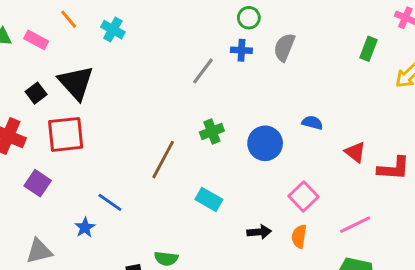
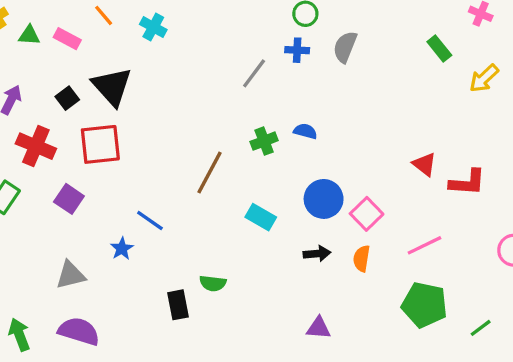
green rectangle: (368, 49) -> (439, 49), turned -60
blue semicircle: (312, 123) -> (305, 131), moved
blue circle: (265, 143) -> (324, 199), moved

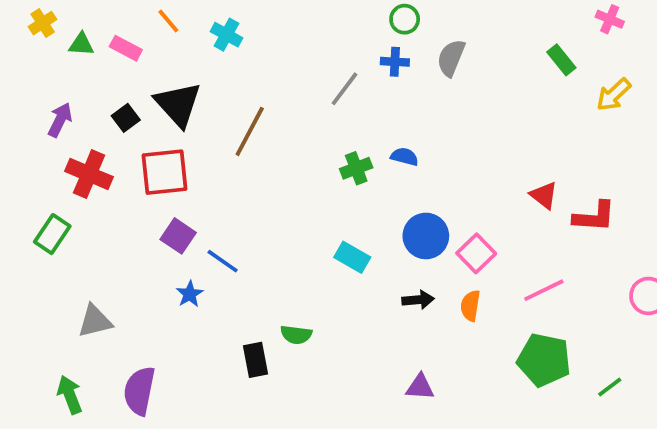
brown line: (209, 173) -> (250, 131), moved
purple square: (69, 199) -> (178, 236), moved
gray triangle: (71, 275) -> (95, 321), moved
purple semicircle: (79, 331) -> (139, 391), turned -96

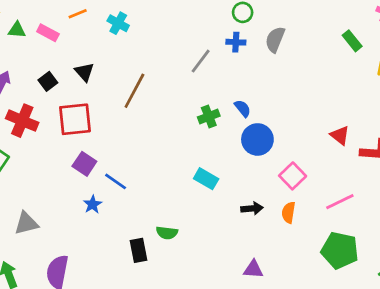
orange line: (168, 21) -> (78, 14), turned -72
black triangle: (178, 104) -> (84, 72), size x0.6
blue semicircle: (405, 157) -> (243, 108), turned 36
blue circle: (426, 236) -> (257, 139), moved

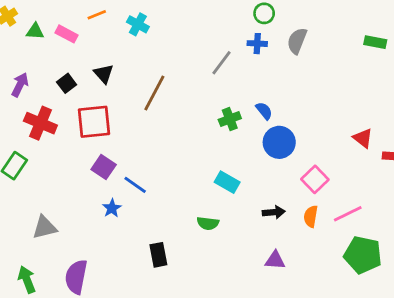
green rectangle: (352, 41) -> (375, 42), turned -40
pink line: (340, 202) -> (348, 214), moved
green semicircle: (167, 233) -> (208, 223), moved
purple triangle: (253, 269) -> (275, 260), moved

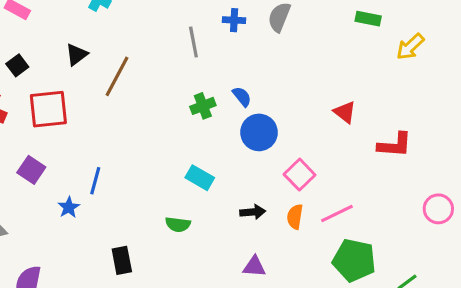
gray line: (222, 63) -> (193, 42), turned -48
black triangle: (104, 74) -> (77, 54), moved, turned 35
red triangle: (363, 138) -> (345, 112), moved
purple square: (104, 167) -> (31, 170), moved
blue line: (135, 185) -> (95, 181), turned 70

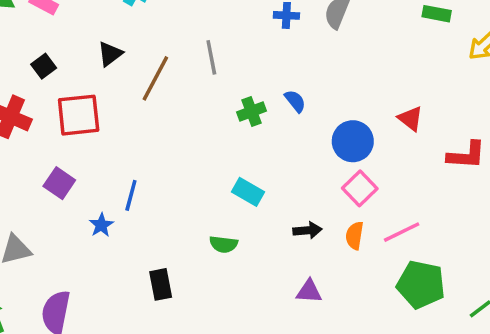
gray line: (193, 42) -> (211, 57), moved
blue circle: (259, 132) -> (353, 141), moved

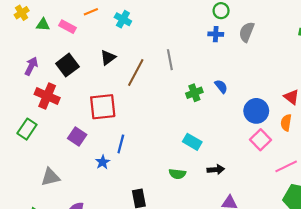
black square: (44, 66) -> (67, 65), size x1.5
red square: (79, 115) -> (103, 107), moved
black arrow: (307, 230) -> (216, 170), moved
orange semicircle: (355, 236) -> (286, 123), moved

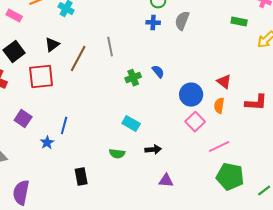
red square: (103, 107) -> (41, 77), moved

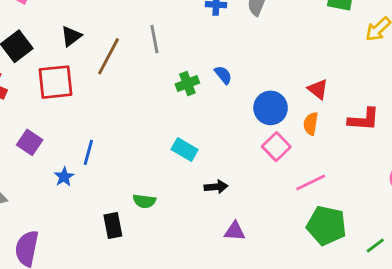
green semicircle: (117, 154) -> (144, 201), moved

